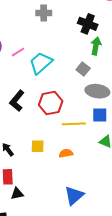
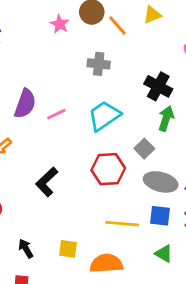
cyan trapezoid: (41, 63) -> (104, 116), moved
red hexagon: (51, 103) -> (108, 169), moved
orange semicircle: (66, 153) -> (106, 263), size x1.6

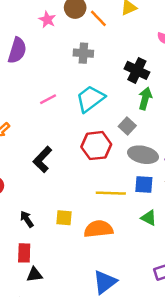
purple semicircle: (25, 104) -> (17, 50), moved

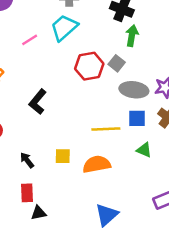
pink line: (48, 99) -> (30, 40), moved
cyan trapezoid: (90, 99) -> (64, 28), moved
red hexagon: (96, 146) -> (89, 66), moved

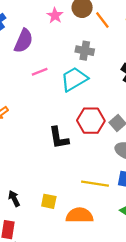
pink line: (30, 40) -> (40, 72), moved
black L-shape: (38, 102) -> (59, 138), moved, turned -60

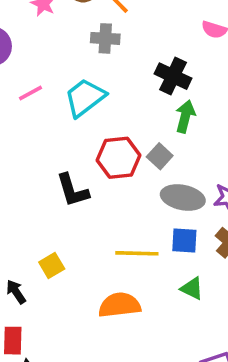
gray cross: (85, 51) -> (105, 38), moved
yellow square: (49, 201) -> (52, 266), moved, turned -35

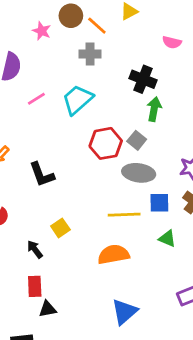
black L-shape: (73, 190) -> (42, 175), moved
gray ellipse: (183, 197) -> (139, 173), moved

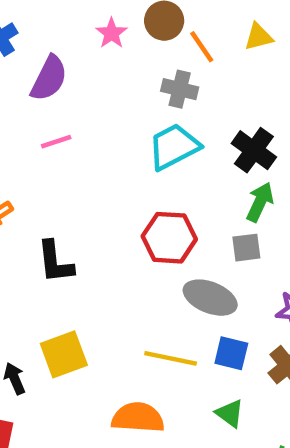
pink line: (36, 99) -> (56, 142), moved
cyan trapezoid: (78, 100) -> (174, 147), moved
gray square: (137, 140) -> (246, 248), moved, turned 30
yellow square: (60, 228) -> (64, 354), size x1.5

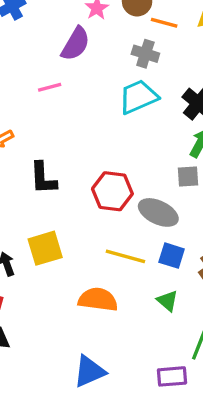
orange line: (202, 47) -> (164, 23), turned -44
purple semicircle: (49, 78) -> (76, 44), moved
red hexagon: (169, 238) -> (112, 191), moved

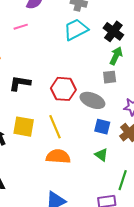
black L-shape: (43, 178) -> (20, 83), turned 105
yellow square: (45, 248) -> (24, 127), turned 30
yellow line: (125, 256) -> (55, 127), moved, turned 55

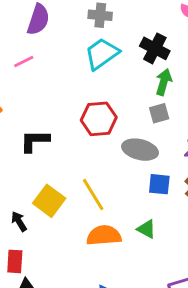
red hexagon: (63, 89) -> (99, 119), moved
yellow square: (24, 127) -> (49, 201), turned 35
green triangle: (101, 155) -> (146, 229), moved

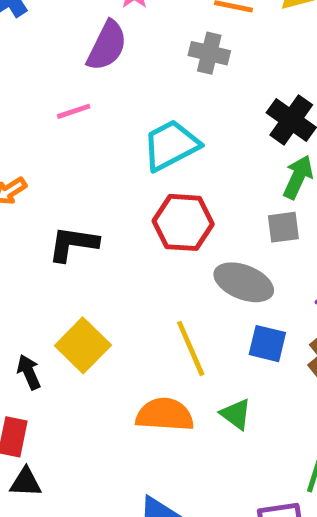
cyan trapezoid: (102, 54) -> (171, 145), moved
yellow line: (93, 194) -> (191, 348), moved

